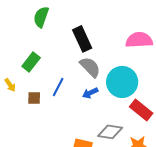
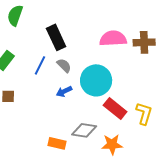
gray semicircle: (90, 67) -> (64, 65), size x0.7
blue line: (58, 87) -> (40, 65), moved

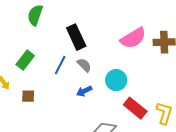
pink semicircle: (113, 38) -> (133, 38), turned 152
cyan circle: (96, 80) -> (116, 80), size x0.7

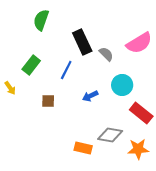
gray semicircle: (84, 65) -> (106, 54), moved
brown square: (28, 96) -> (48, 101), moved

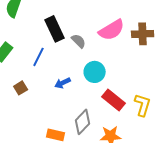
brown square: (48, 101) -> (21, 88), turned -32
gray diamond: (110, 135) -> (83, 122), turned -55

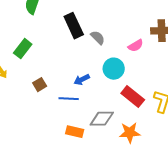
pink semicircle: (112, 30) -> (136, 46), moved, size x0.6
blue line: (39, 57) -> (69, 99), moved, turned 66
gray diamond: (83, 122) -> (102, 119), turned 45

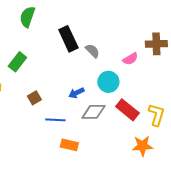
blue line: (69, 99) -> (55, 120), moved
gray diamond: (102, 119) -> (93, 112), moved
orange star: (130, 133) -> (142, 146), moved

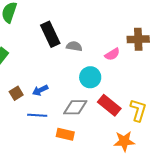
gray semicircle: (92, 51) -> (74, 46), turned -35
blue arrow: (76, 93) -> (40, 90), moved
orange rectangle: (69, 145) -> (65, 134), moved

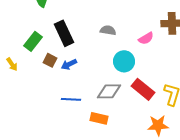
black rectangle: (50, 34) -> (64, 33), moved
blue arrow: (40, 90) -> (69, 64), moved
brown square: (16, 93) -> (50, 60), moved, turned -32

